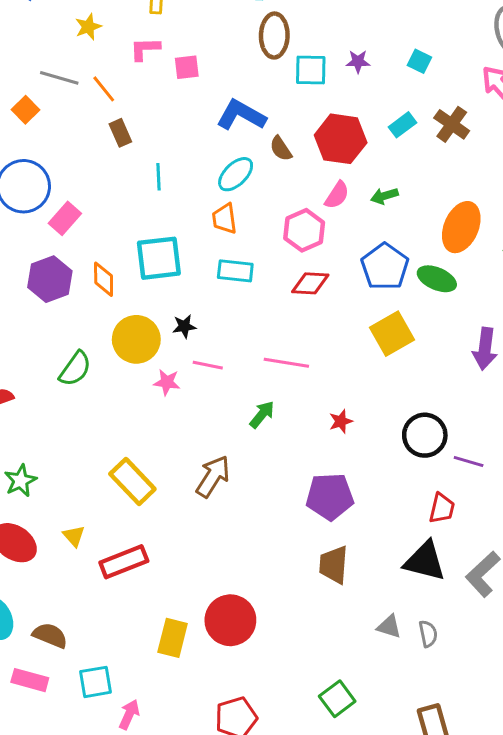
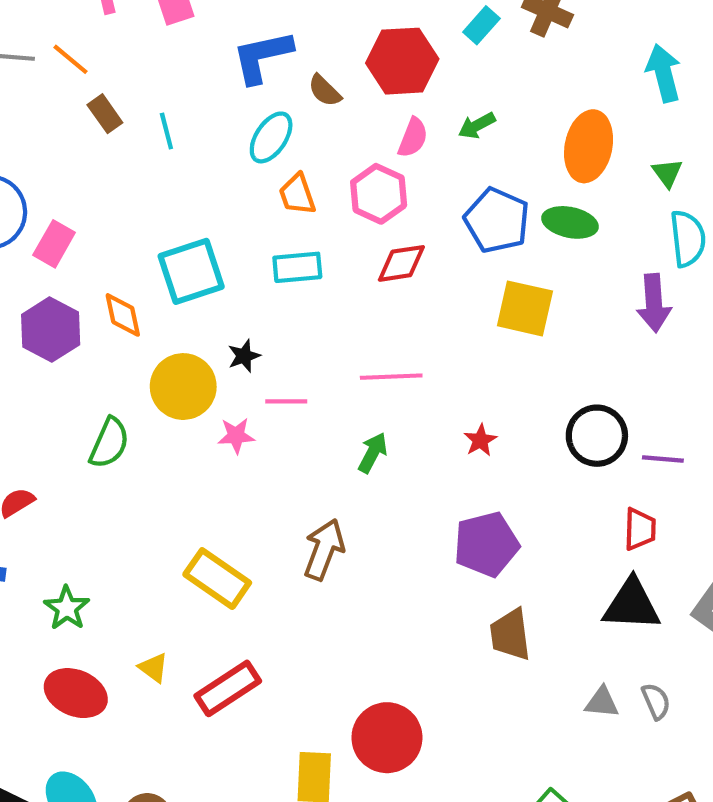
blue L-shape: (241, 115) -> (262, 57), turned -30
cyan line: (158, 177) -> (166, 131), moved
orange trapezoid: (225, 219) -> (297, 194), moved
yellow square: (392, 334) -> (525, 308), turned -36

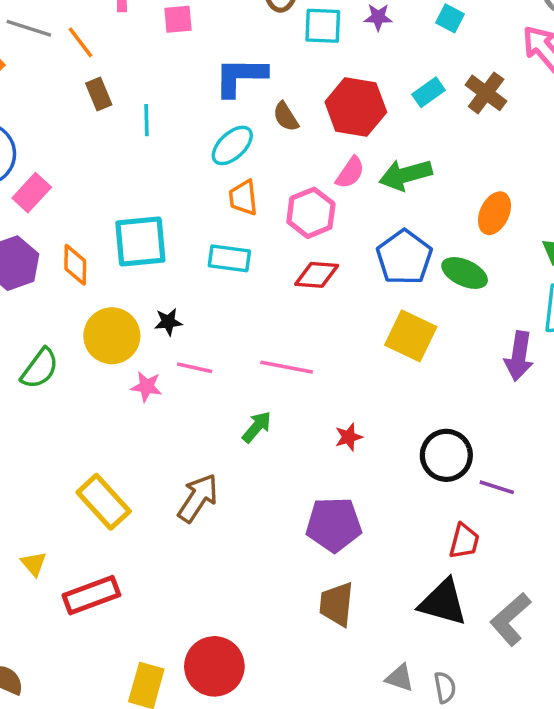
green arrow: (477, 126) -> (406, 175), size x1.6
orange ellipse: (589, 146) -> (494, 213), size x0.7

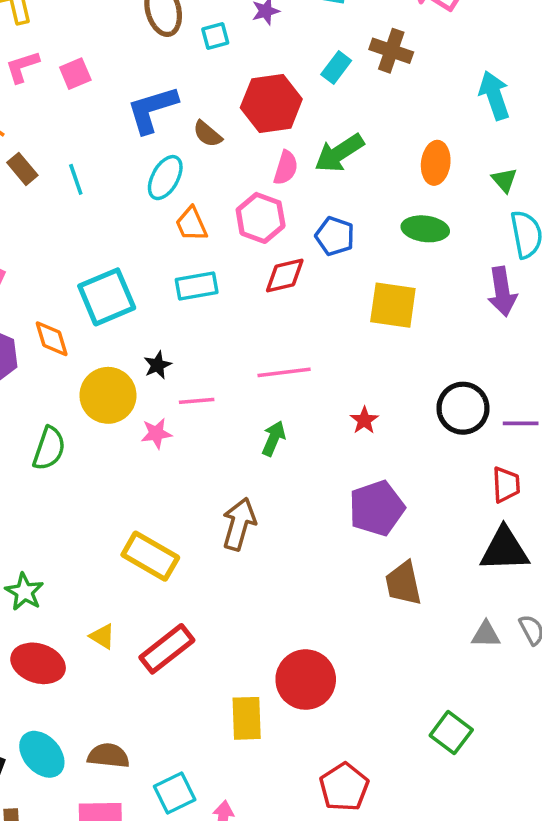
cyan square: (323, 26) -> (215, 36), size x0.7
blue pentagon: (404, 257) -> (335, 236), moved, size x0.7

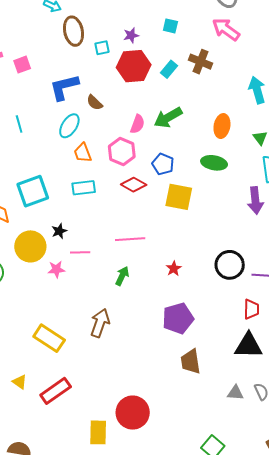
red hexagon: (271, 103) -> (134, 66), moved
red diamond: (285, 275) -> (134, 185), turned 40
yellow square: (393, 305) -> (179, 197), moved

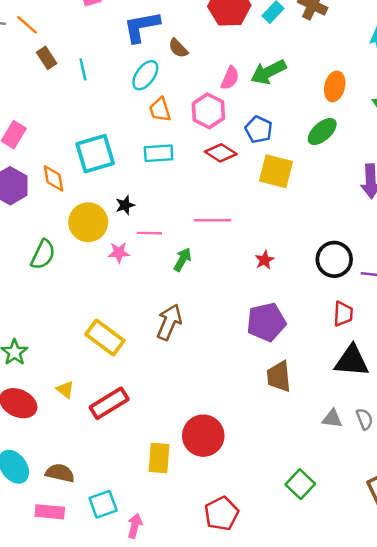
green ellipse: (214, 163) -> (322, 132), turned -55
green arrow: (122, 276) -> (182, 260), moved
red trapezoid: (251, 309) -> (343, 314), moved

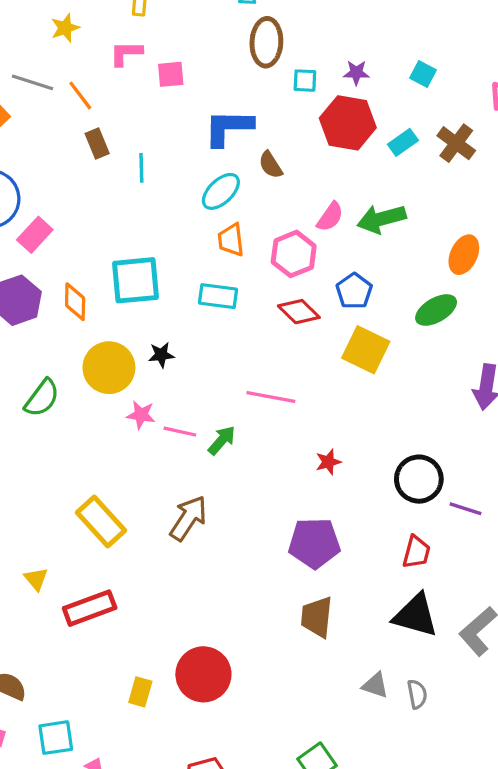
pink line: (149, 233) -> (180, 432), moved
yellow rectangle: (159, 458) -> (140, 692), size x0.7

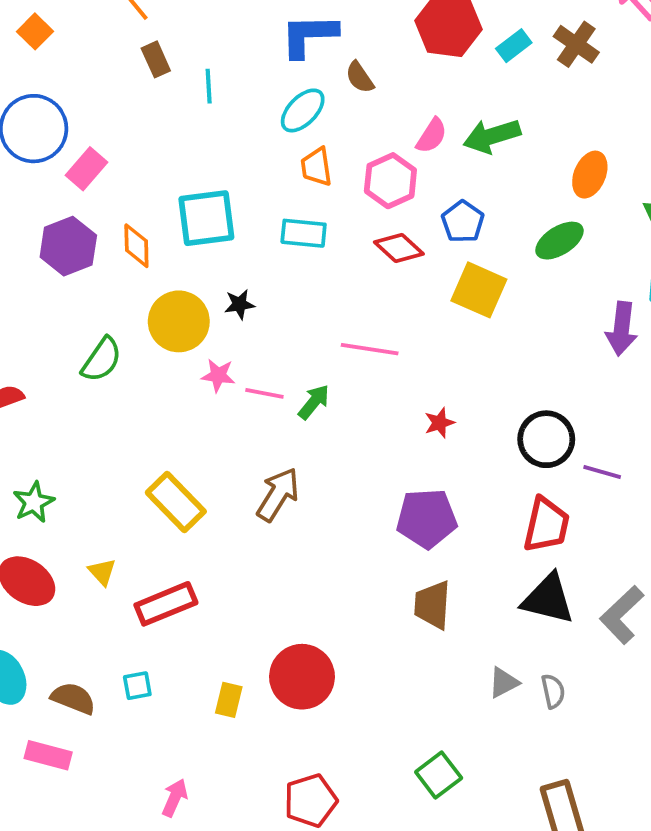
red trapezoid: (416, 552) -> (546, 525), size x1.4
gray triangle: (375, 685) -> (504, 683), turned -44
cyan square: (56, 738) -> (137, 686), moved, size x0.7

